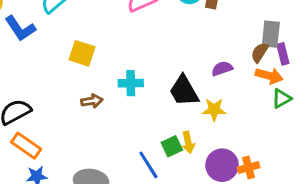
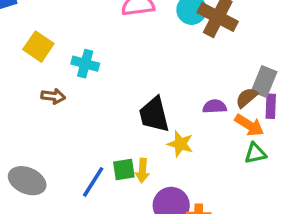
yellow square: (82, 53) -> (38, 47), moved
purple semicircle: (222, 69) -> (215, 107), moved
cyan cross: (131, 83) -> (85, 64), moved
blue line: (148, 165) -> (93, 182), turned 48

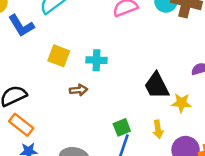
green square: (124, 170) -> (122, 127), moved

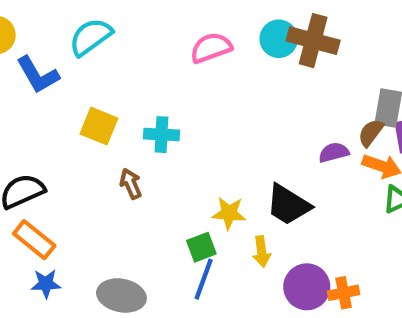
black trapezoid: (157, 86) -> (288, 205), moved, turned -32
brown arrow: (79, 90) -> (131, 184), turned -108
yellow star: (181, 103) -> (229, 213), moved

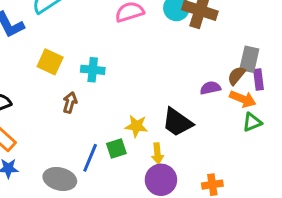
brown arrow: (131, 184) -> (70, 103), turned 36
blue line: (204, 279) -> (90, 158), moved
purple circle: (307, 287) -> (161, 180), moved

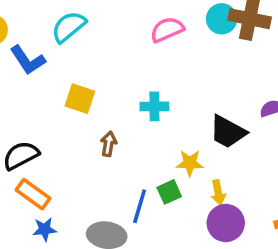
cyan cross: (93, 70) -> (154, 106), moved
black trapezoid: (177, 122) -> (228, 132), moved

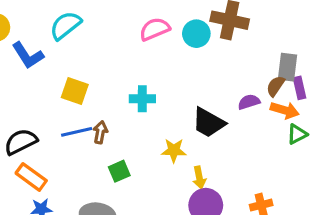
cyan circle: (222, 19) -> (196, 34), moved
green square: (169, 192) -> (119, 171), moved
blue line: (140, 206) -> (77, 132), moved, turned 60

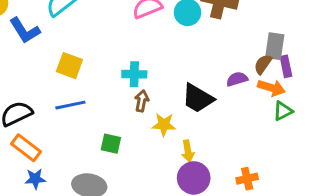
brown arrow: (100, 132) -> (142, 101), moved
green square: (119, 171) -> (111, 144), turned 35

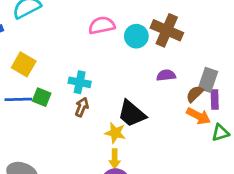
purple semicircle: (237, 79) -> (166, 75), moved
green triangle: (283, 111) -> (220, 133), moved
yellow star: (164, 125) -> (115, 133), moved
green square: (111, 144) -> (42, 97), moved

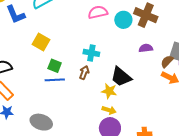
cyan cross: (80, 82) -> (91, 53), moved
blue line: (18, 99) -> (55, 80), moved
yellow arrow: (115, 159) -> (109, 110), turned -72

